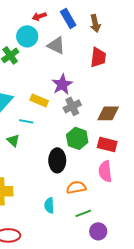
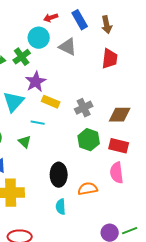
purple star: (62, 84) -> (36, 82), moved
black ellipse: (57, 160) -> (59, 175), moved
green line: (83, 213) -> (130, 231), moved

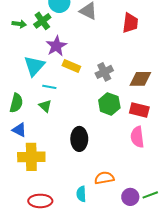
cyan line: (38, 123) -> (49, 87), moved
orange semicircle: (88, 189) -> (104, 178), moved
cyan semicircle: (61, 207) -> (81, 194), moved

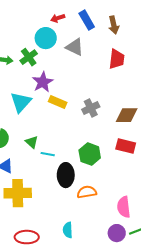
cyan line: (49, 87) -> (48, 154), moved
green hexagon: (109, 104) -> (90, 154), moved
pink semicircle: (137, 137) -> (124, 207), moved
orange semicircle: (104, 178) -> (87, 192), moved

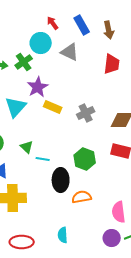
red arrow: (58, 18) -> (53, 23), turned 72

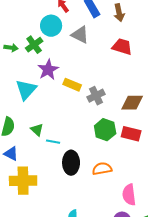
red trapezoid: (112, 64) -> (122, 47), turned -80
yellow rectangle: (53, 107) -> (72, 85), moved
green hexagon: (85, 159) -> (105, 130), moved
orange semicircle: (82, 197) -> (102, 169), moved

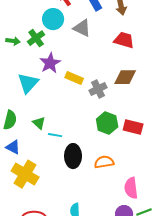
brown diamond: (132, 103) -> (125, 77), moved
yellow cross: (23, 181) -> (25, 174), turned 32

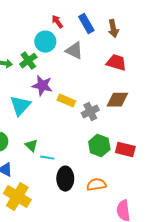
purple star: (50, 63) -> (42, 86), turned -30

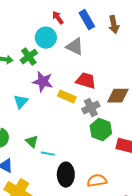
red trapezoid: (116, 63) -> (86, 81), moved
cyan triangle: (20, 106) -> (21, 102), size x0.7
green hexagon: (99, 146) -> (101, 130), moved

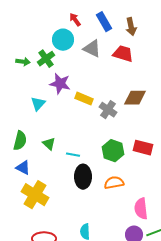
red trapezoid: (86, 81) -> (123, 54), moved
gray cross: (91, 108) -> (108, 110), turned -30
green hexagon: (101, 130) -> (113, 151), moved
cyan line: (48, 154) -> (73, 155), moved

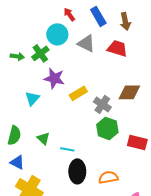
yellow rectangle: (84, 99) -> (78, 93), turned -54
green hexagon: (113, 151) -> (107, 128), moved

